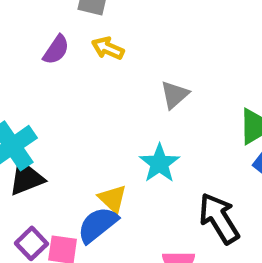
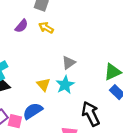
gray triangle: (175, 95) -> (69, 63), moved
yellow triangle: (113, 199) -> (43, 85), moved

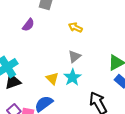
yellow arrow: (46, 28) -> (75, 27), moved

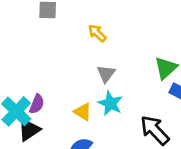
purple semicircle: (28, 25) -> (37, 104), moved
yellow arrow: (75, 27) -> (97, 33), turned 32

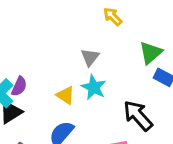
yellow arrow: (97, 33) -> (113, 17), moved

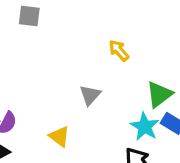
cyan star: (94, 87) -> (145, 127), moved

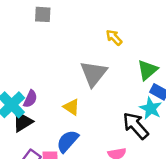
gray triangle: (90, 95) -> (94, 73), size x1.6
cyan star: (145, 127) -> (151, 108), moved

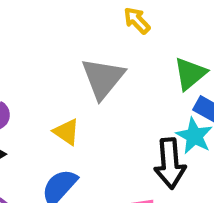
black arrow: (136, 126) -> (170, 163), turned -144

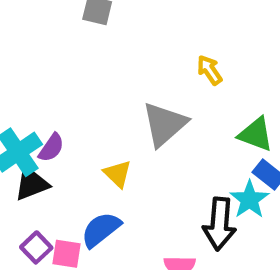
green triangle: (190, 74) -> (256, 134), turned 51

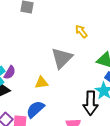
yellow triangle: (118, 174) -> (41, 83), turned -48

